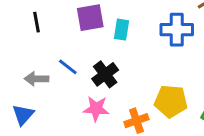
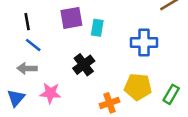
blue cross: (177, 30) -> (144, 43), moved
blue line: (68, 67) -> (33, 45), moved
pink star: (96, 109) -> (50, 93), moved

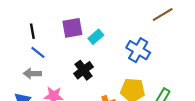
cyan rectangle: (97, 28) -> (96, 37), turned 40
blue cross: (144, 43) -> (138, 50), turned 30

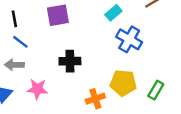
cyan rectangle: (96, 37) -> (113, 13), moved
black cross: (84, 70) -> (70, 61), turned 36

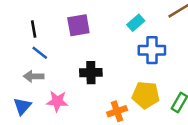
blue cross: (129, 39) -> (152, 50), turned -30

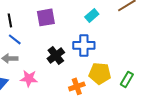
blue cross: (152, 50) -> (84, 45), moved
black cross: (91, 73) -> (56, 55), turned -36

